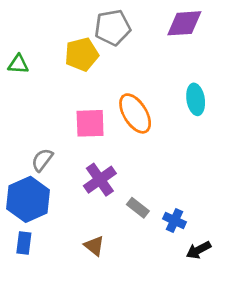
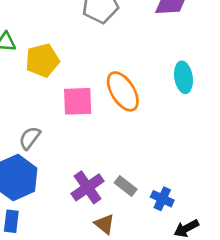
yellow pentagon: (82, 54) -> (42, 60), moved
purple cross: (100, 180) -> (88, 187), moved
brown triangle: (94, 246) -> (104, 224), moved

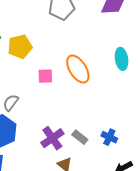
pink square: (78, 101) -> (45, 76), size x0.7
blue cross: (162, 199) -> (109, 137), moved

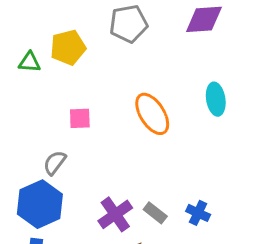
yellow pentagon: (20, 47) -> (68, 47), moved
pink square: (45, 76) -> (80, 118), moved

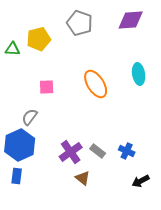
gray pentagon: (129, 24) -> (80, 23), turned 30

